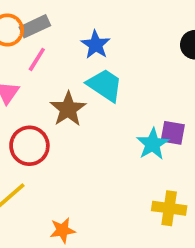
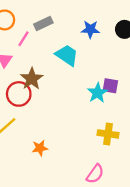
gray rectangle: (35, 26) -> (43, 23), moved
blue star: (96, 45) -> (90, 29), moved, turned -30
brown star: (68, 109) -> (32, 79), moved

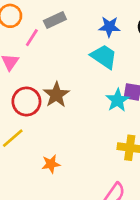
cyan trapezoid: (67, 55) -> (104, 57), moved
brown star: (32, 79) -> (56, 95), moved

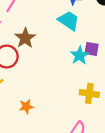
brown star: (56, 95) -> (25, 38), moved

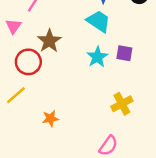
cyan star: (80, 55) -> (97, 57), moved
yellow cross: (89, 93) -> (122, 104), turned -36

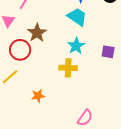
purple square: (124, 53) -> (108, 52), moved
yellow cross: (122, 104) -> (68, 68), moved, turned 30

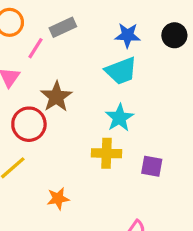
cyan trapezoid: (77, 17) -> (121, 71), turned 125
purple square: (108, 52) -> (152, 166), moved

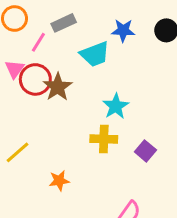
cyan trapezoid: (121, 71) -> (95, 54), moved
red circle: (29, 124) -> (35, 79), moved
purple square: (152, 166) -> (145, 151), turned 30

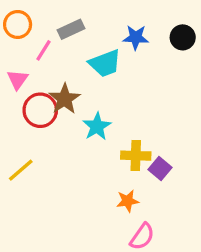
red circle: (35, 79) -> (40, 110), moved
cyan star: (116, 106) -> (97, 126), moved
yellow cross: (104, 139) -> (136, 156), moved
orange star: (59, 181) -> (128, 201), moved

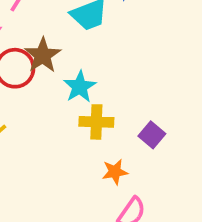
yellow cross: (136, 156) -> (96, 122), moved

